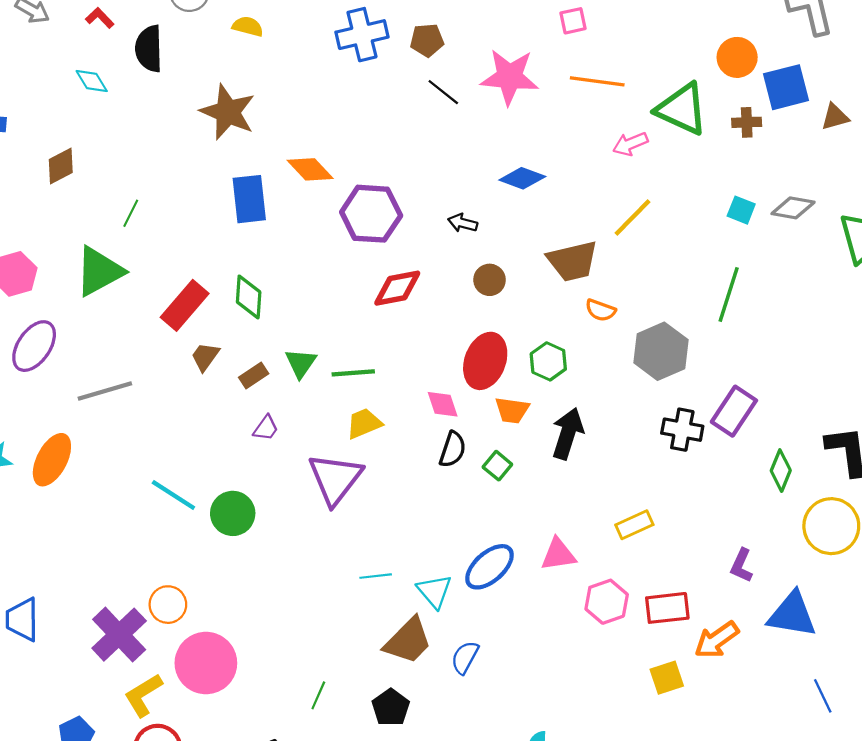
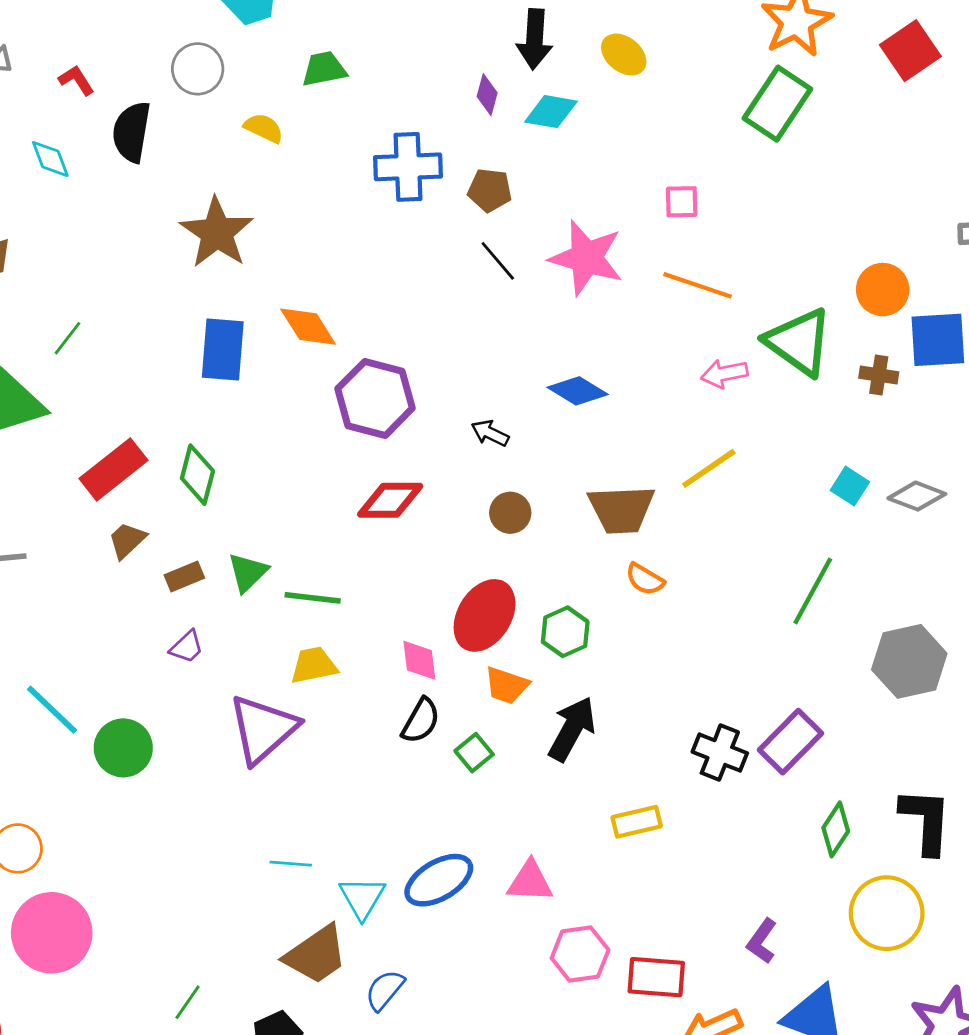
gray hexagon: (661, 351) -> (909, 661), moved
yellow rectangle: (634, 525) -> (637, 822), moved

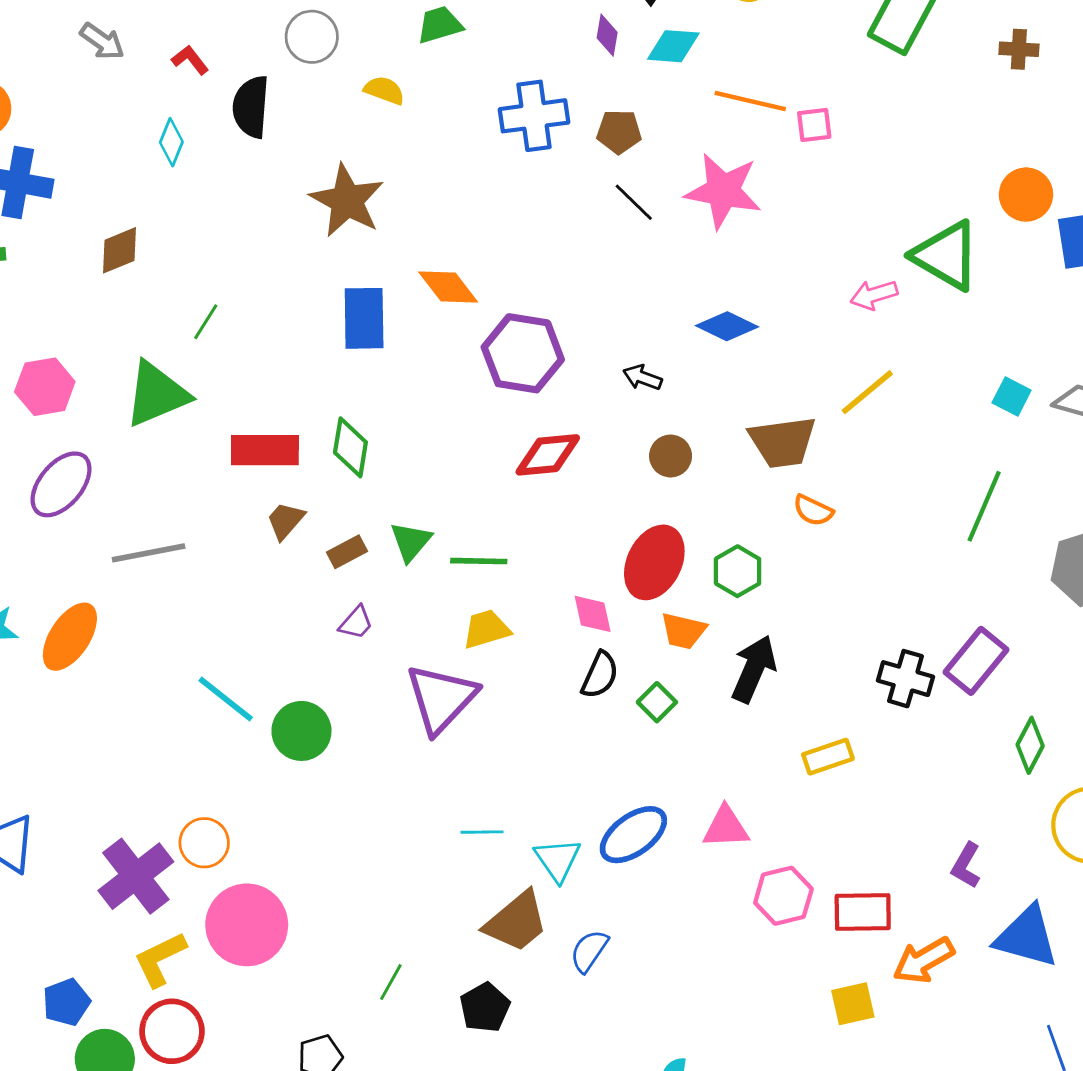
cyan diamond: (50, 159) -> (171, 142), turned 48
orange line: (697, 285) -> (750, 101), moved
brown cross: (879, 375) -> (1019, 49), moved
red rectangle: (113, 469) -> (265, 450), turned 44

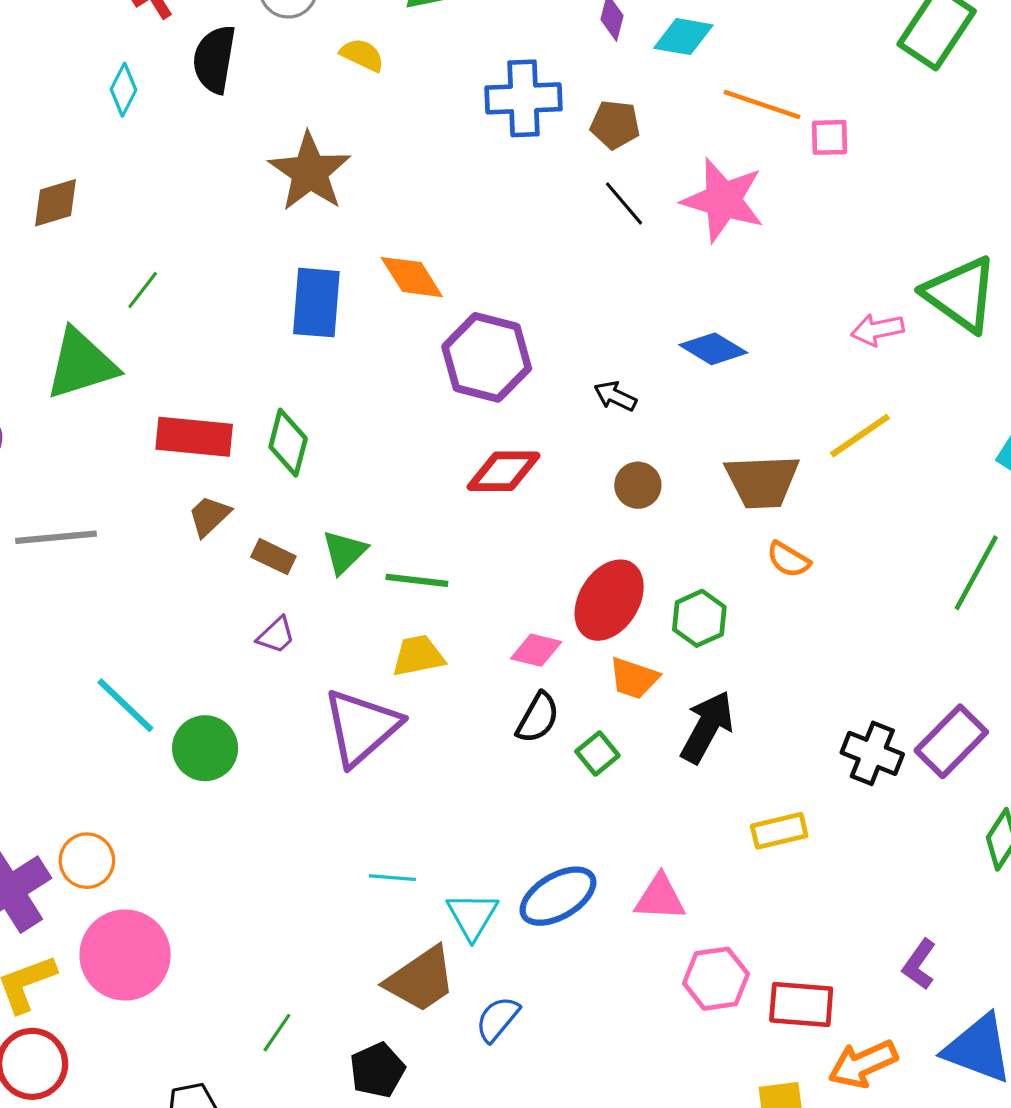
brown rectangle: (347, 552) -> (273, 557), turned 48
pink diamond: (593, 614) -> (536, 650), turned -69

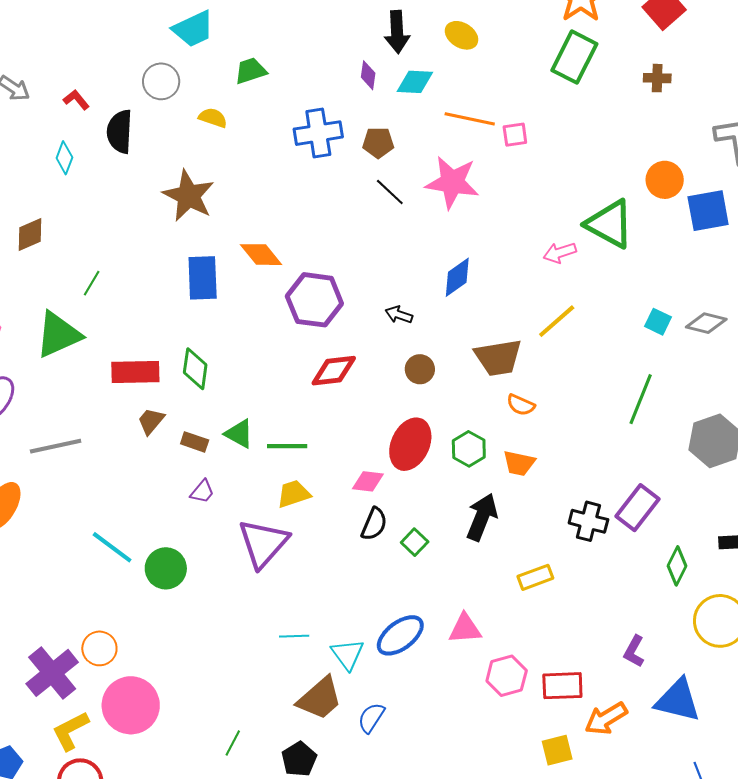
blue diamond: (713, 349) -> (457, 277), turned -60
green triangle: (344, 552) -> (239, 434), turned -40
orange trapezoid: (634, 678) -> (519, 463), moved

